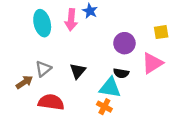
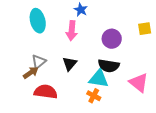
pink arrow: (71, 20) -> (72, 31), moved
pink triangle: (152, 63) -> (139, 83), moved, turned -50
black semicircle: (121, 73) -> (109, 66), size x1.5
brown arrow: (24, 82) -> (31, 73), moved

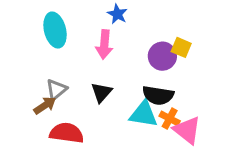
yellow square: (145, 29) -> (181, 47), moved, turned 32
pink triangle: (139, 83) -> (187, 130), moved
orange cross: (94, 96) -> (170, 119), moved

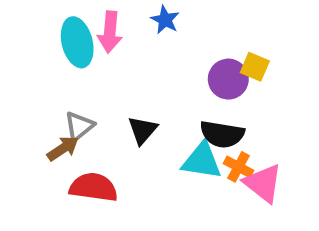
pink arrow: (104, 45) -> (110, 32), moved

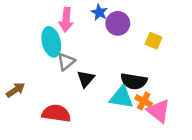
cyan ellipse: (77, 42) -> (51, 42), moved
purple circle: (228, 79) -> (118, 23), moved
gray triangle: (79, 126) -> (66, 62), moved
brown arrow: (63, 149) -> (16, 90), moved

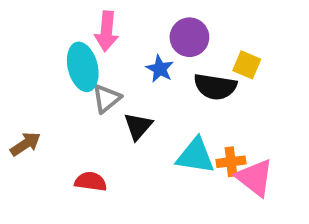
blue star: (99, 12) -> (160, 69), moved
black semicircle: (134, 81) -> (215, 87), moved
orange cross: (144, 101) -> (231, 162), turned -35
red semicircle: (56, 113) -> (91, 182), size x0.7

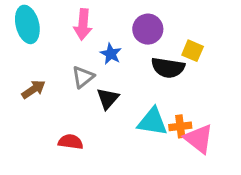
cyan ellipse: (83, 67) -> (27, 24), moved
blue star: (160, 69) -> (111, 54), moved
brown arrow: (25, 144) -> (34, 89), moved

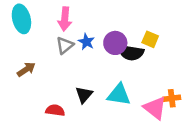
purple circle: (148, 29) -> (115, 43), moved
gray triangle: (83, 77) -> (65, 45), moved
black triangle: (108, 99) -> (84, 95), moved
orange cross: (180, 126) -> (172, 98), moved

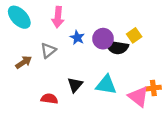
cyan ellipse: (21, 19) -> (19, 17), turned -30
yellow square: (150, 39) -> (134, 35), turned 32
gray triangle: (65, 45) -> (48, 50), moved

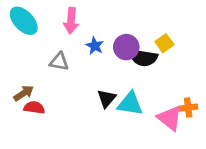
gray triangle: (48, 50) -> (59, 62), turned 49
brown arrow: (24, 62) -> (24, 93), moved
black triangle: (75, 85) -> (107, 98), moved
red semicircle: (49, 99) -> (34, 108), moved

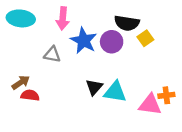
cyan ellipse: (24, 21) -> (21, 18), turned -40
blue star: (95, 46) -> (84, 41), size x1.6
black semicircle: (143, 58) -> (127, 23), moved
pink triangle: (170, 118) -> (150, 105), turned -30

